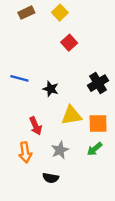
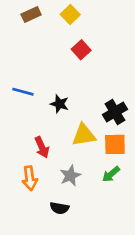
black cross: (98, 83) -> (115, 112), moved

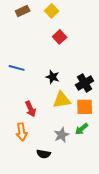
black star: (59, 104) -> (53, 77), moved
gray star: (70, 176) -> (62, 135), moved

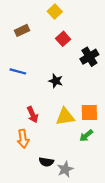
brown rectangle: (23, 11) -> (22, 30), moved
black cross: (85, 83) -> (89, 57), moved
yellow triangle: (62, 100) -> (65, 117), moved
gray star: (62, 135) -> (65, 169), moved

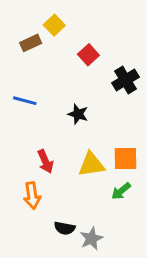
yellow square: (55, 12) -> (54, 25), moved

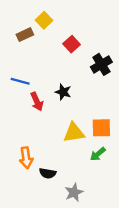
red arrow: (45, 161) -> (37, 102), moved
black semicircle: (65, 228) -> (48, 173), moved

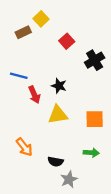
yellow triangle: (74, 133) -> (58, 115), moved
green arrow: (98, 154) -> (91, 153), moved, turned -136
orange arrow: (26, 158) -> (24, 147), turned -30
black semicircle: (48, 173) -> (56, 162), moved

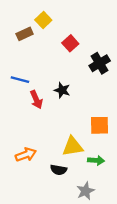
yellow triangle: (58, 115) -> (73, 146), moved
orange arrow: (24, 147) -> (26, 155), turned -72
gray star: (69, 179) -> (86, 191), moved

